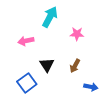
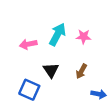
cyan arrow: (50, 17) -> (57, 34), moved
blue square: (27, 83) -> (29, 90), turned -30

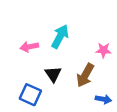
pink star: (84, 37) -> (103, 50), moved
brown arrow: (81, 71) -> (85, 75), size x1.5

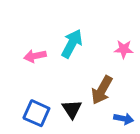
pink star: (103, 50) -> (124, 49), moved
black triangle: (53, 74) -> (72, 109), moved

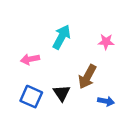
pink arrow: (35, 56) -> (30, 59), moved

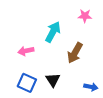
pink star: (106, 42) -> (85, 16), moved
brown arrow: (87, 77) -> (75, 53), moved

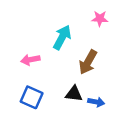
black triangle: (53, 80) -> (74, 94), moved, turned -49
blue arrow: (91, 87) -> (96, 102), moved

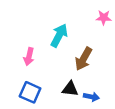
pink star: (100, 19) -> (104, 18), moved
pink arrow: (30, 60) -> (29, 57), turned -66

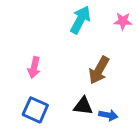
cyan arrow: (59, 35) -> (80, 20), moved

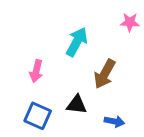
cyan arrow: (80, 20) -> (77, 42), moved
black triangle: (83, 106) -> (77, 105), moved

